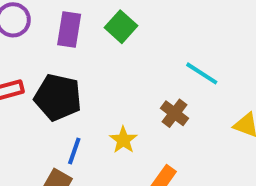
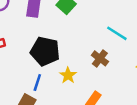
black pentagon: (58, 97) -> (45, 51), moved

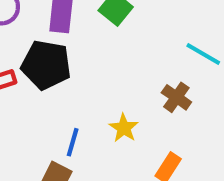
black pentagon: (45, 51) -> (46, 65), moved

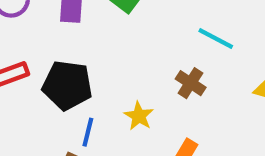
black pentagon: (46, 65) -> (67, 85), moved

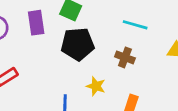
black pentagon: (67, 85) -> (78, 44), moved

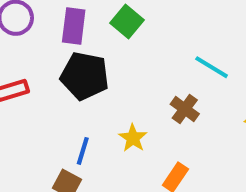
black pentagon: (78, 44) -> (85, 76), moved

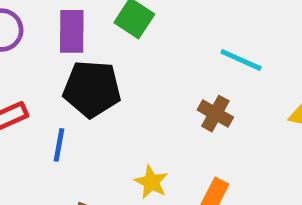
yellow star: (133, 138) -> (151, 182), moved
blue line: (83, 151) -> (59, 145), moved

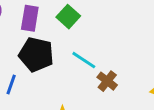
cyan line: (241, 60) -> (84, 60), moved

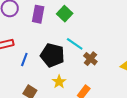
black pentagon: (36, 54) -> (52, 55), moved

